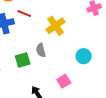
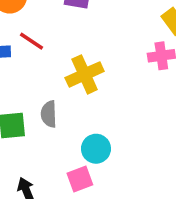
cyan circle: (84, 56) -> (96, 149), moved

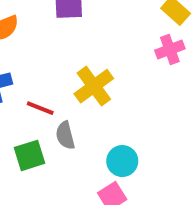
red line: (32, 41) -> (40, 108), moved

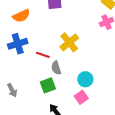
green square: (29, 155) -> (48, 85), moved

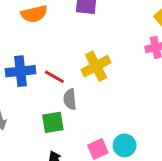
blue cross: (18, 44) -> (20, 71), moved
cyan circle: (85, 79) -> (125, 145), moved

